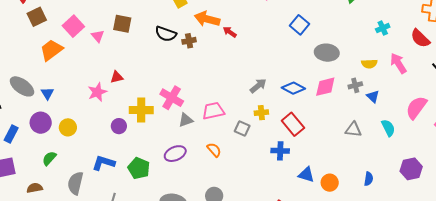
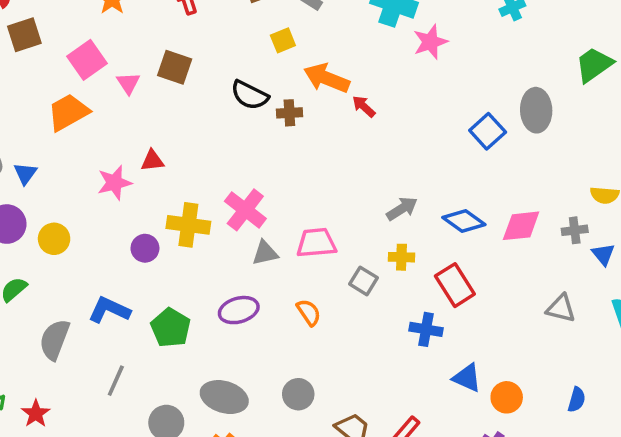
blue square: (299, 25) -> (488, 131), moved
orange trapezoid: (51, 50) -> (68, 112), moved
gray ellipse: (327, 53) -> (536, 110), moved, turned 75

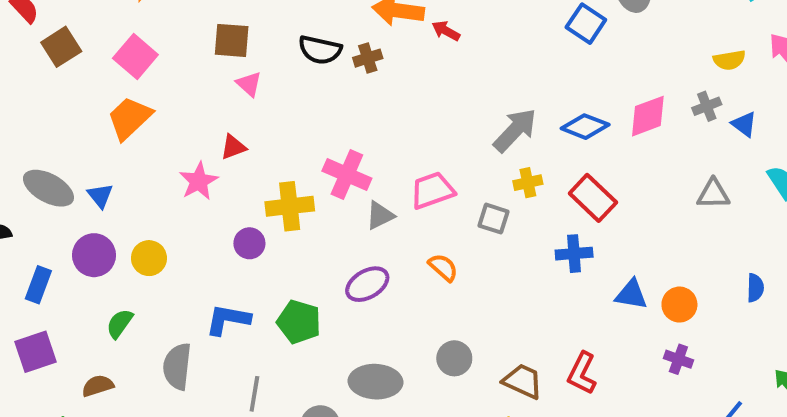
pink triangle: (128, 83) -> (249, 84), moved
gray arrow: (402, 209) -> (515, 130), size x1.4

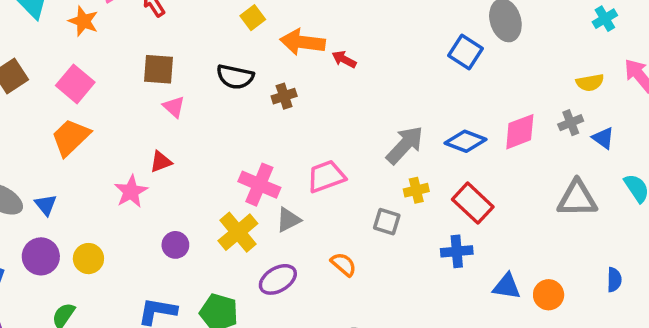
brown cross: (368, 58) -> (284, 96), moved
pink trapezoid: (432, 191) -> (326, 176), moved
gray triangle: (713, 194) -> (577, 199), size x1.4
yellow cross: (290, 206) -> (238, 232), moved, turned -33

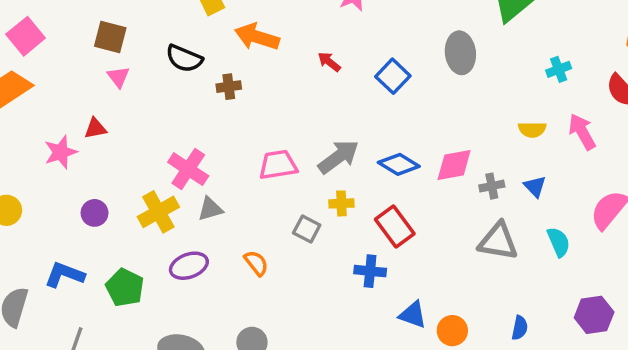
blue square: (465, 52) -> (393, 76), moved
red arrow: (344, 59) -> (329, 62), moved
gray cross: (571, 123) -> (492, 186), moved
pink trapezoid: (326, 176) -> (278, 165), moved

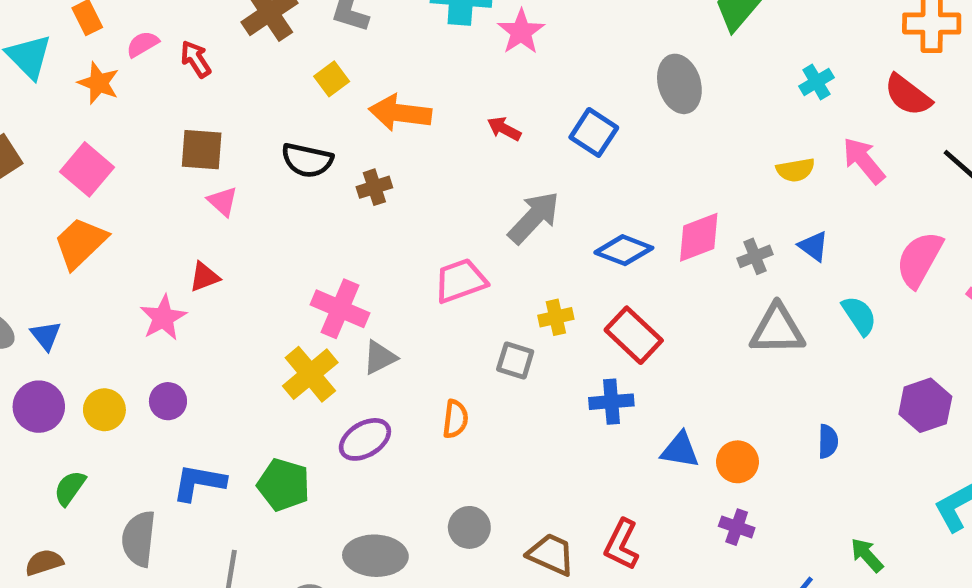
gray arrow: (338, 157) -> (534, 217), moved
purple circle: (95, 213) -> (168, 401), moved
orange semicircle: (256, 263) -> (455, 419), turned 56

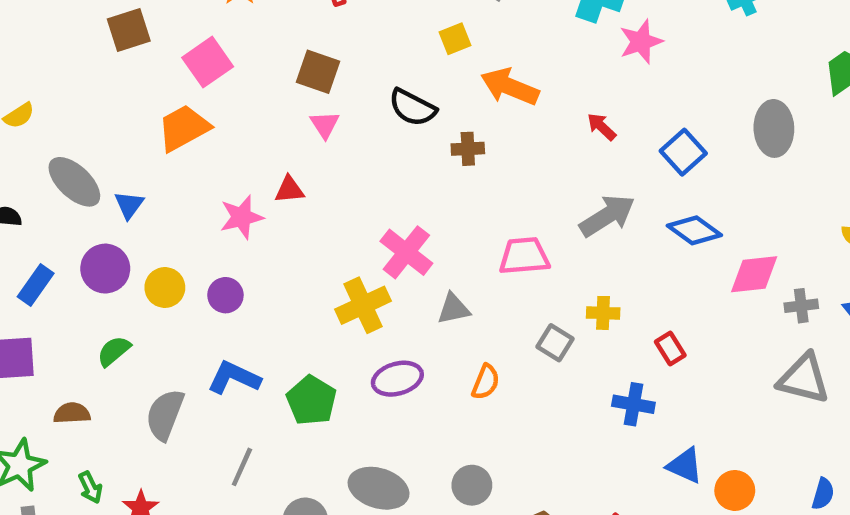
blue diamond: (624, 250) -> (694, 230), moved
red rectangle: (634, 335) -> (670, 348), size x0.6
gray triangle: (380, 357) -> (454, 309), moved

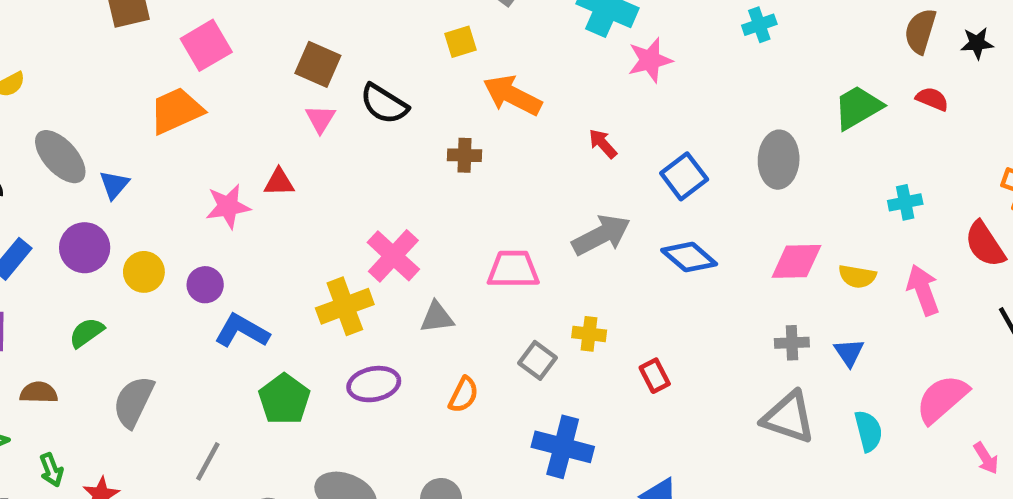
black semicircle: (413, 108) -> (384, 104), moved
pink diamond: (754, 274) -> (796, 261), moved
blue L-shape: (234, 378) -> (242, 331), moved
blue cross: (633, 404) -> (563, 447), moved, size x1.4

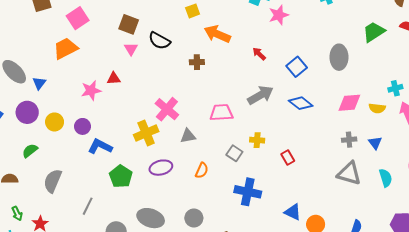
cyan cross: (905, 202) -> (395, 88), moved

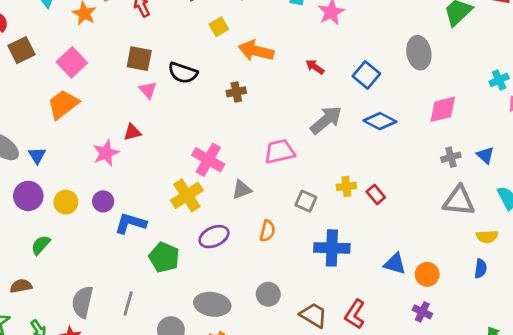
yellow semicircle: (377, 108) -> (487, 236), moved
yellow cross: (257, 140) -> (346, 186), moved
gray semicircle: (53, 181) -> (82, 302), moved

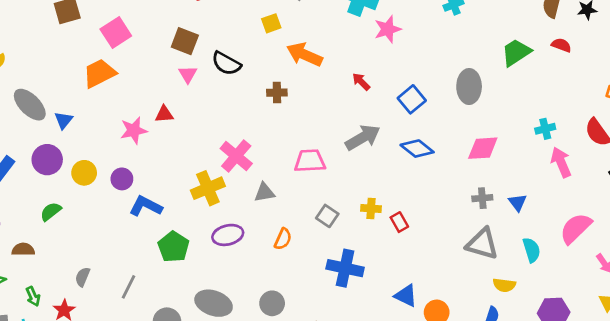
gray semicircle: (82, 302) -> (83, 277), size x0.6

